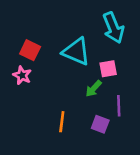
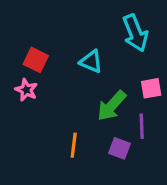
cyan triangle: (76, 52) -> (91, 61), size x0.7
pink square: (108, 69) -> (151, 88), moved
green arrow: (94, 89) -> (112, 106), size x1.5

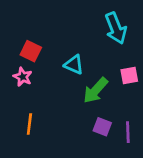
cyan triangle: (91, 61) -> (74, 65), moved
purple line: (142, 126) -> (128, 132), moved
orange line: (74, 145) -> (29, 124), moved

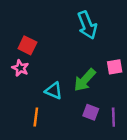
cyan arrow: (116, 28) -> (87, 25), moved
cyan triangle: (74, 65) -> (54, 91), moved
orange line: (29, 124) -> (36, 117), moved

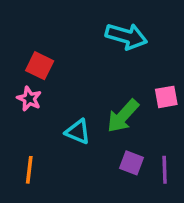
cyan arrow: (87, 25) -> (126, 36), turned -52
orange line: (36, 117) -> (29, 170), moved

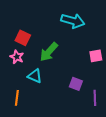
green arrow: (123, 116) -> (49, 52), moved
cyan triangle: (78, 132) -> (35, 76), moved
purple square: (132, 163) -> (76, 84), moved

